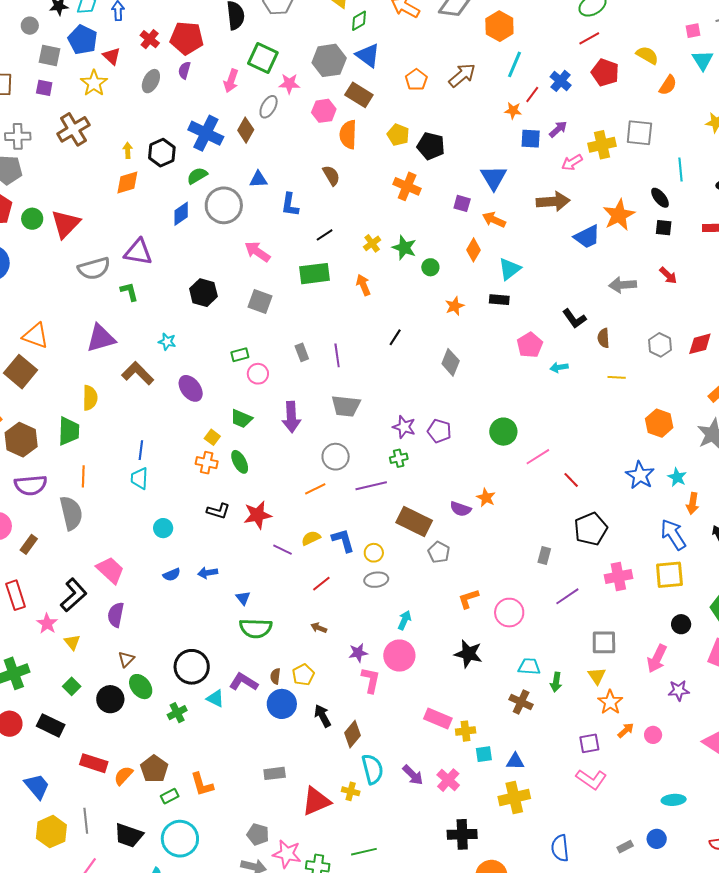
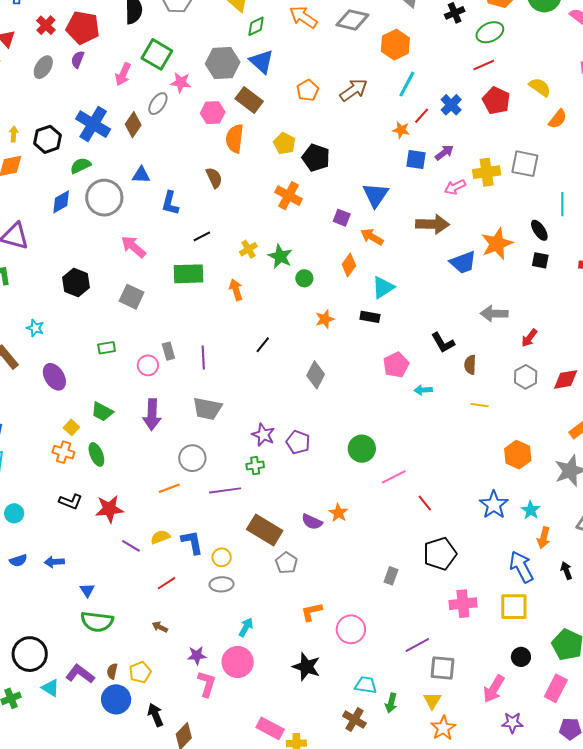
red arrow: (668, 275) -> (529, 338), moved, turned 78
pink circle: (258, 374) -> (148, 365), moved
purple line: (567, 596) -> (417, 645), moved

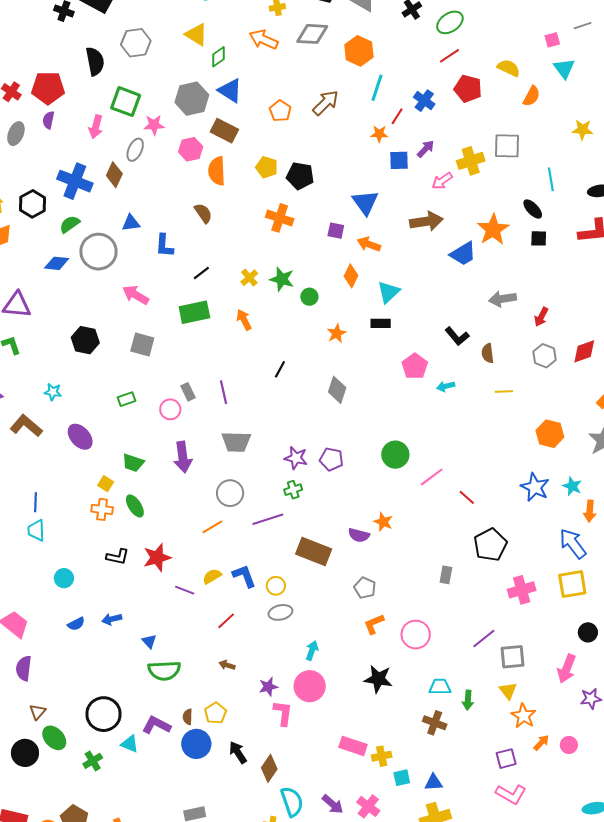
blue diamond: (61, 202) -> (57, 263), turned 45
gray pentagon: (286, 563) -> (365, 588), moved

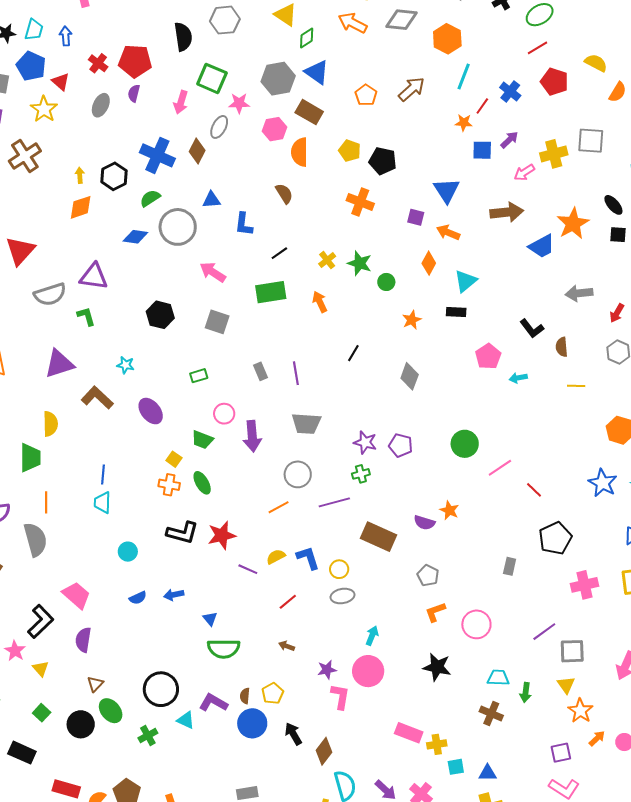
pink circle: (170, 409) -> (224, 414), moved
black L-shape: (118, 557) -> (182, 533), size x1.4

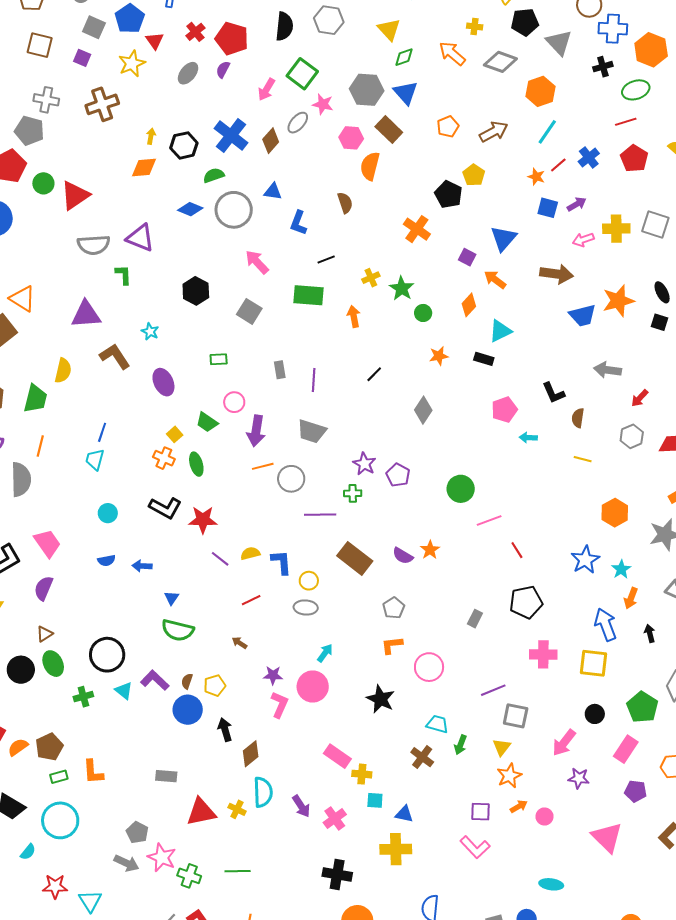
yellow pentagon: (350, 151) -> (474, 175), moved
orange line: (279, 507) -> (263, 466), moved

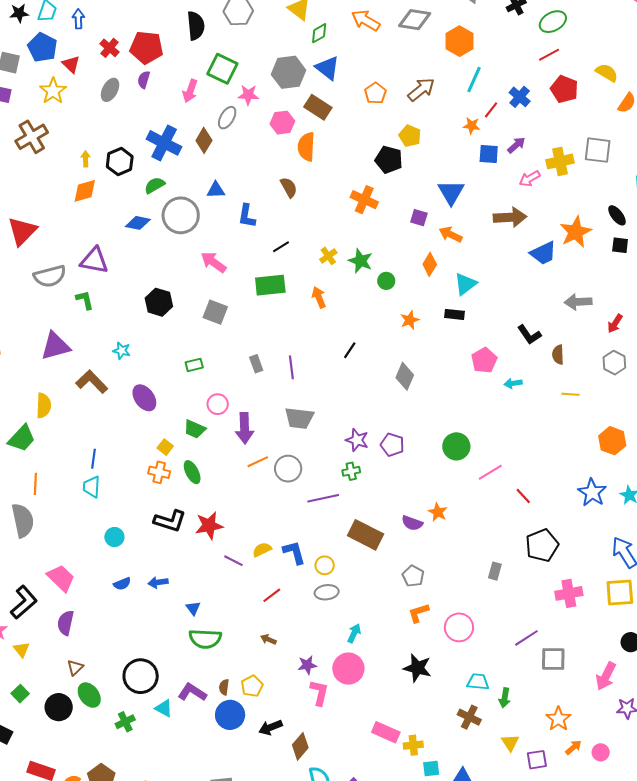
green trapezoid: (35, 399) -> (22, 438), turned 40
black arrow: (225, 730) -> (271, 727), turned -85
yellow triangle: (502, 747) -> (510, 743), moved

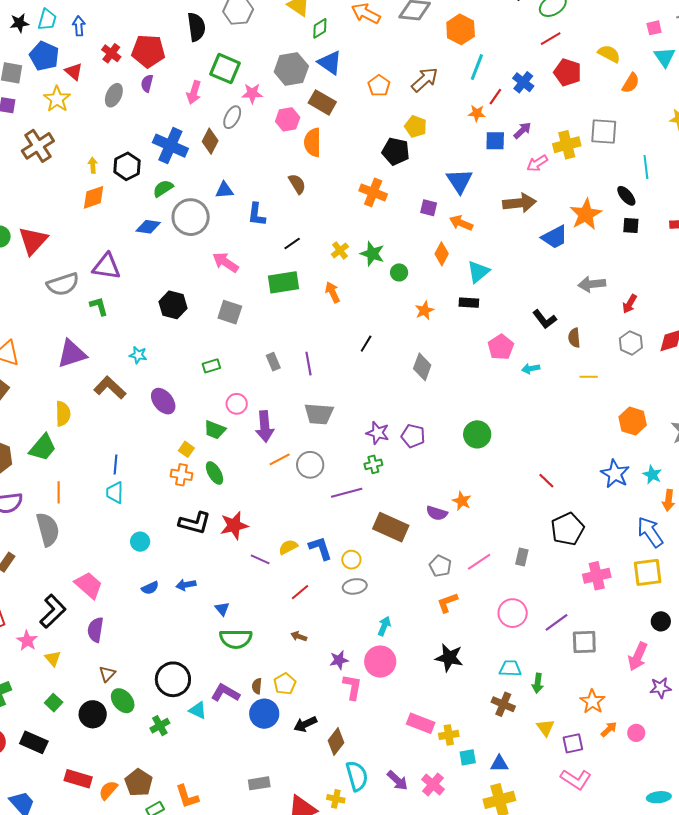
pink line: (490, 472) -> (479, 562), moved
pink circle: (459, 627) -> (513, 613), moved

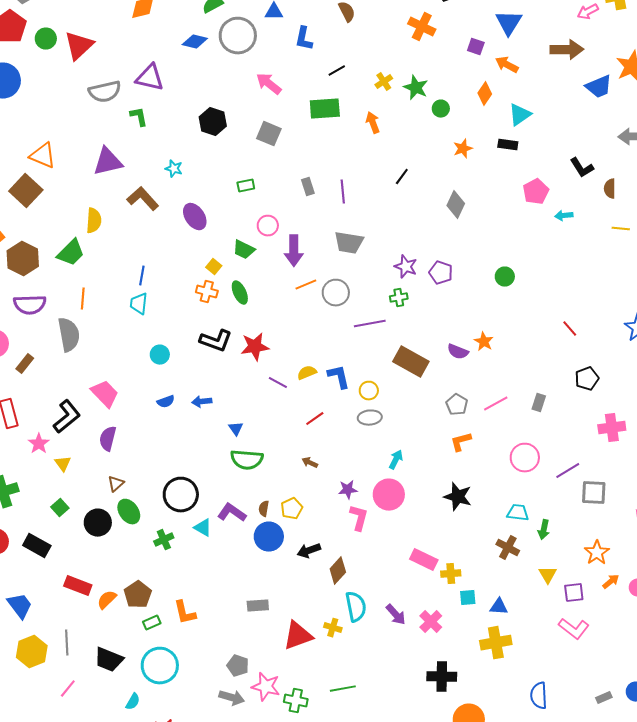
green circle: (477, 434) -> (505, 277), size x0.7
black pentagon: (568, 529) -> (587, 379), size x0.7

